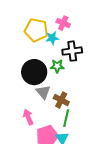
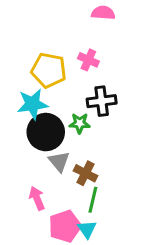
cyan star: (52, 38) -> (32, 104), moved, size x1.5

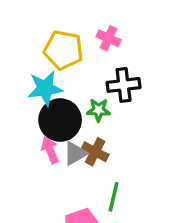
gray triangle: (59, 161) -> (75, 153), turned 40
brown cross: (85, 173) -> (95, 152), moved
pink arrow: (37, 198) -> (50, 150), moved

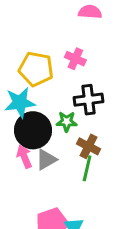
brown cross: (95, 152) -> (89, 146), moved
green line: (114, 197) -> (87, 168), moved

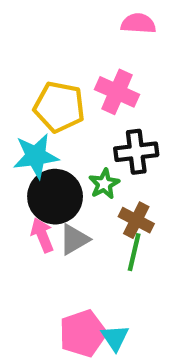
pink cross: (75, 59) -> (117, 92), size x1.4
green star: (67, 122) -> (104, 184), turned -30

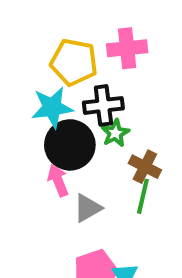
pink cross: (117, 92) -> (127, 48), turned -30
black cross: (136, 152) -> (103, 105), moved
gray triangle: (74, 239) -> (88, 208), moved

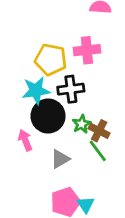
green star: (115, 133) -> (82, 124), moved
pink arrow: (58, 180) -> (25, 140), moved
green line: (143, 196) -> (98, 151), turned -50

